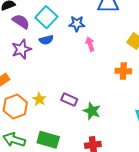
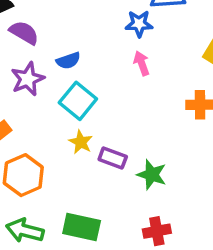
cyan square: (46, 17) -> (78, 101), moved
blue star: (77, 24) -> (139, 24), moved
yellow star: (39, 99) -> (81, 142), moved

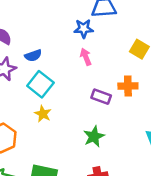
purple rectangle: (113, 158) -> (101, 97), moved
green star: (152, 175) -> (94, 136), turned 30

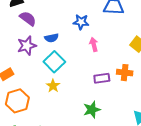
blue star: (84, 29) -> (81, 22), moved
purple rectangle: (101, 97) -> (102, 78), turned -35

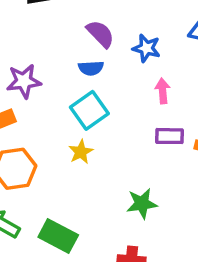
purple semicircle: (28, 19) -> (100, 34), moved
purple star: (27, 46) -> (24, 81), moved
purple rectangle: (102, 78) -> (170, 136), moved

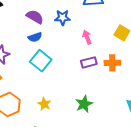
pink arrow: (163, 91) -> (87, 37), moved
yellow star: (81, 152) -> (44, 104), moved

